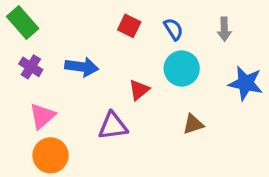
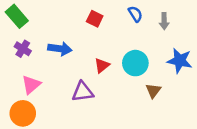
blue semicircle: (173, 29) -> (135, 14), moved
cyan circle: (182, 69) -> (135, 63), moved
brown triangle: (193, 124) -> (153, 91), moved, turned -35
orange circle: (51, 155) -> (23, 113), moved

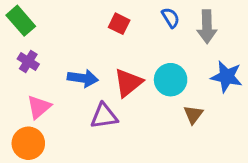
gray arrow: (164, 21) -> (207, 27), size x1.5
blue arrow: (60, 49) -> (83, 78), moved
red triangle: (102, 65) -> (128, 83), size x1.5

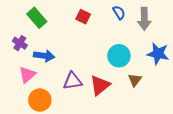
green rectangle: (21, 21) -> (37, 18), moved
blue arrow: (83, 78) -> (44, 56), moved
red triangle: (128, 83) -> (100, 85), moved
orange circle: (28, 143) -> (40, 100), moved

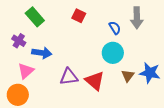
blue semicircle: (119, 12) -> (115, 28), moved
blue star: (158, 54) -> (150, 73), moved
red triangle: (100, 85) -> (95, 81), turned -40
orange circle: (40, 100) -> (18, 95), moved

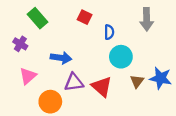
blue semicircle: (115, 28) -> (109, 32), moved, turned 32
blue arrow: (42, 53) -> (61, 58), moved
orange circle: (18, 95) -> (50, 102), moved

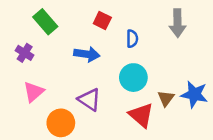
cyan circle: (121, 57) -> (133, 78), moved
blue arrow: (61, 58) -> (87, 54), moved
purple triangle: (74, 82) -> (89, 100), turned 42
red triangle: (102, 87) -> (141, 115), moved

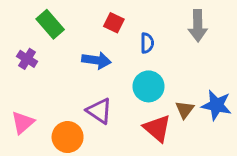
pink triangle: (34, 92) -> (23, 123), moved

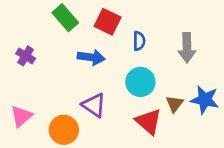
red square: (114, 23) -> (108, 22), size x1.4
green rectangle: (50, 24) -> (65, 18), moved
gray arrow: (198, 26) -> (187, 48), moved

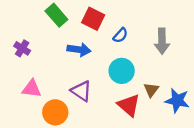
blue semicircle: (139, 41) -> (120, 35), turned 42
blue star: (205, 100) -> (177, 100), moved
pink triangle: (21, 116) -> (32, 89), moved, turned 48

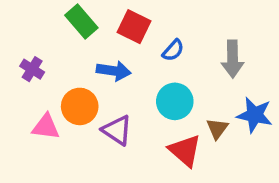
blue star: (177, 100) -> (255, 115), moved
orange circle: (55, 112) -> (80, 106), moved

